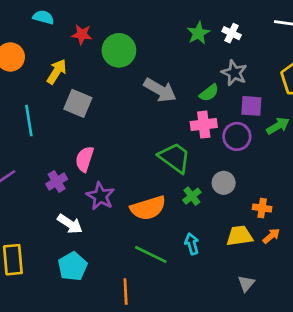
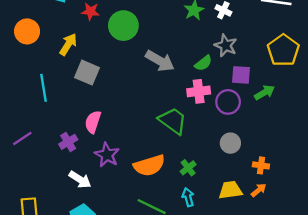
gray circle: (224, 183) -> (230, 143), moved
green cross: (192, 196) -> (188, 168), moved
orange cross: (262, 208) -> (261, 165), moved

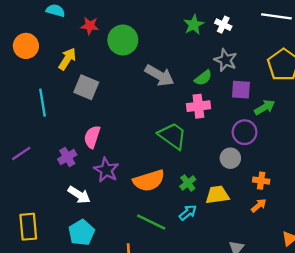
purple circle: (228, 102) -> (245, 132), moved
yellow trapezoid: (230, 190) -> (217, 195), moved
cyan arrow: (188, 197) -> (188, 213), turned 66

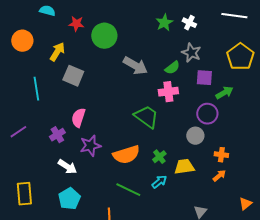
purple star: (106, 170) -> (90, 146), turned 30

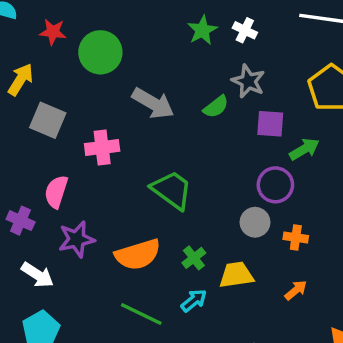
pink cross: (168, 92) -> (102, 147), moved
purple cross: (57, 135) -> (21, 221), turned -35
orange cross: (221, 155) -> (296, 238), moved

